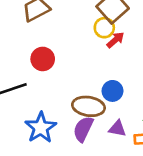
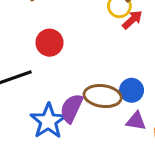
blue circle: (112, 91) -> (132, 90), moved
purple semicircle: (83, 129) -> (72, 108), moved

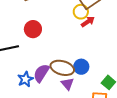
blue star: (48, 121) -> (25, 79), size x0.7
purple triangle: (136, 121) -> (67, 84), moved, turned 32

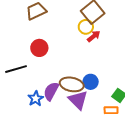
purple triangle: (67, 84) -> (78, 100), size x1.5

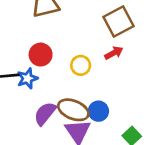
yellow circle: (86, 27) -> (81, 65), moved
blue star: (36, 99) -> (27, 78), moved

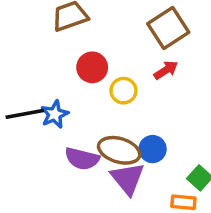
red circle: (41, 55) -> (92, 67), moved
purple semicircle: (45, 114) -> (82, 159), turned -110

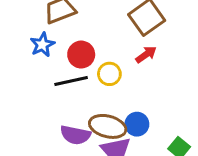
black line: (25, 114) -> (71, 81), moved
blue star: (55, 114) -> (42, 45), moved

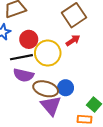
yellow circle: (109, 74) -> (48, 53), size x1.6
purple semicircle: (75, 135) -> (24, 75), moved

